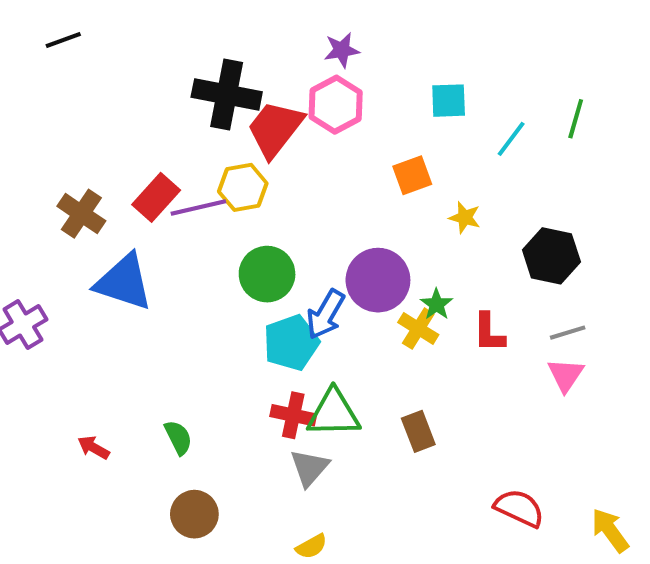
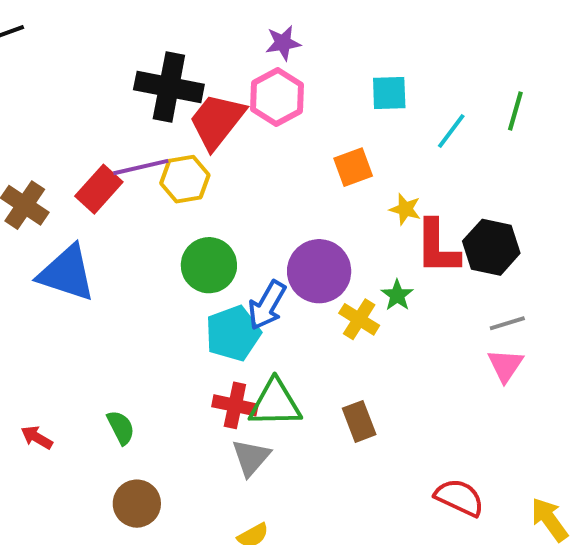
purple line: (198, 207) -> (141, 167), moved
green star: (436, 304) -> (397, 295), moved
red L-shape: (489, 333) -> (437, 247), moved, size x1.4

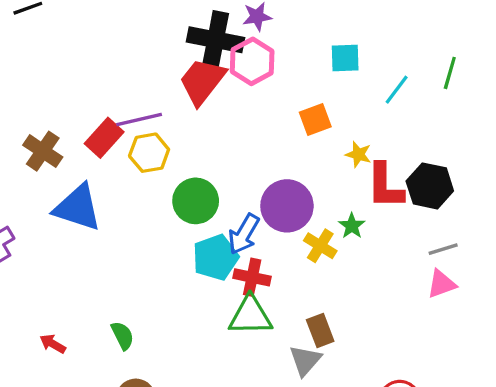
black cross: (169, 87) -> (216, 40), moved
yellow hexagon: (185, 179) -> (149, 153), moved
pink triangle: (505, 365) -> (441, 284), turned 36
red cross: (235, 405) -> (252, 277), moved
gray triangle: (251, 457) -> (305, 360), moved

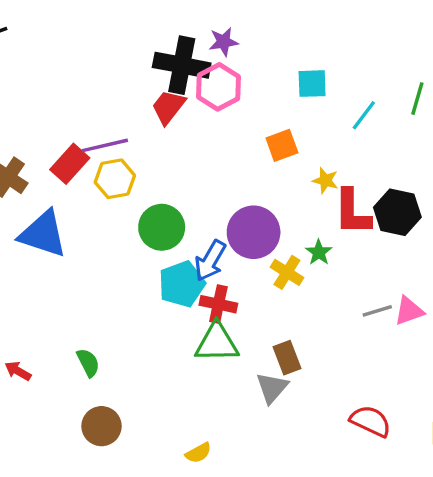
red trapezoid: (202, 81) -> (168, 107), size x0.7
gray line: (443, 249) -> (377, 311), moved

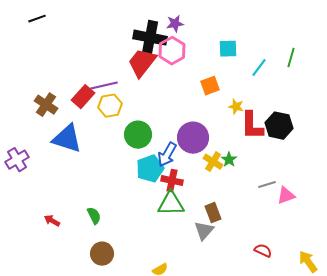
red trapezoid: (168, 107) -> (142, 63), size x1.4
green star: (319, 252) -> (229, 160), moved
pink triangle: (409, 311) -> (286, 196), moved
red semicircle: (371, 421) -> (263, 251), size x0.7

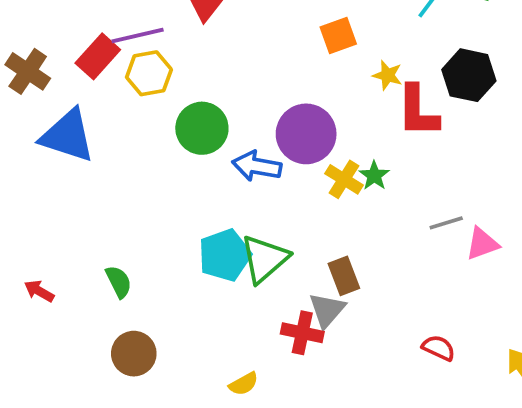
black hexagon: (279, 126) -> (469, 75), moved
blue arrow: (167, 155) -> (257, 166), turned 70
cyan pentagon: (150, 169) -> (225, 255), moved
red cross: (172, 181) -> (302, 333), moved
green triangle: (171, 204) -> (264, 259), turned -40

